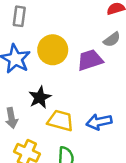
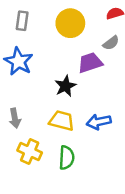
yellow circle: (53, 50) -> (70, 23), moved
black star: (40, 97) -> (65, 86), moved

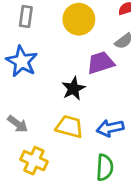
gray arrow: (15, 118) -> (18, 124), turned -42
green semicircle: (67, 158) -> (105, 167), moved

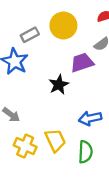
gray rectangle: (26, 16) -> (30, 35), moved, turned 54
yellow trapezoid: (69, 127) -> (55, 140), moved, turned 50

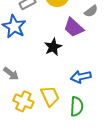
purple trapezoid: (82, 63) -> (74, 28), turned -120

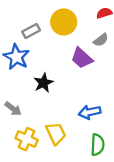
black star: (53, 47) -> (43, 83), moved
green semicircle: (77, 106) -> (97, 145), moved

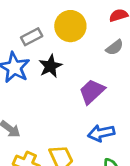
purple trapezoid: (82, 58) -> (92, 92), moved, turned 95
black star: (43, 83) -> (50, 66), moved

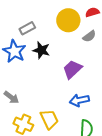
yellow circle: (70, 26) -> (68, 20), moved
black star: (50, 66) -> (41, 50), turned -30

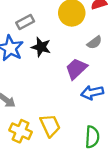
gray semicircle: (89, 36) -> (94, 42), moved
blue arrow: (79, 100) -> (92, 93), moved

